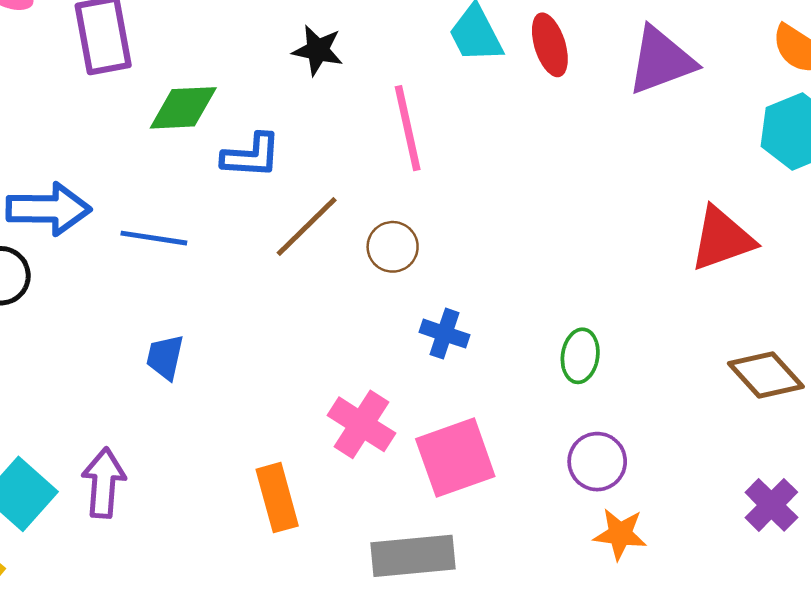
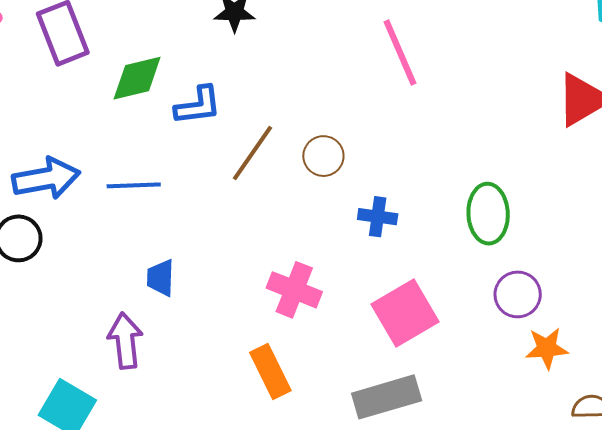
pink line: (408, 128) -> (400, 52), moved
green ellipse: (580, 356) -> (488, 214), size x1.4
pink cross: (361, 424) -> (294, 290), moved
purple arrow: (104, 483) -> (125, 341), moved

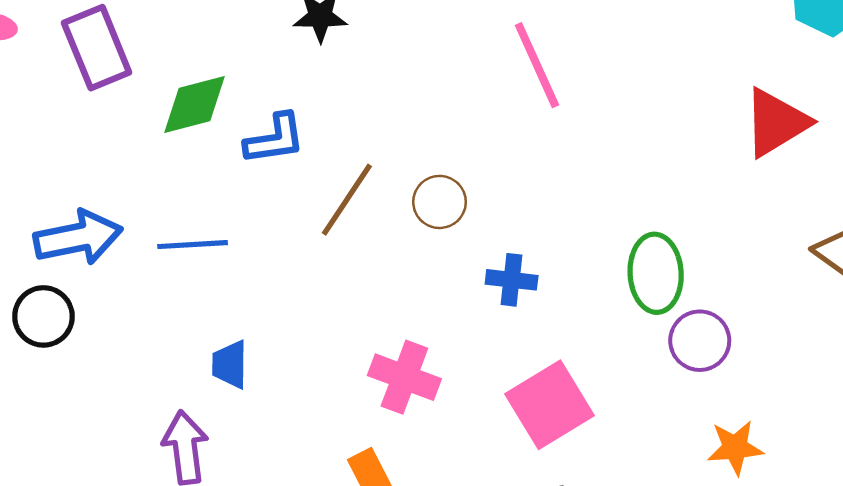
purple circle: (518, 294) -> (700, 341), moved

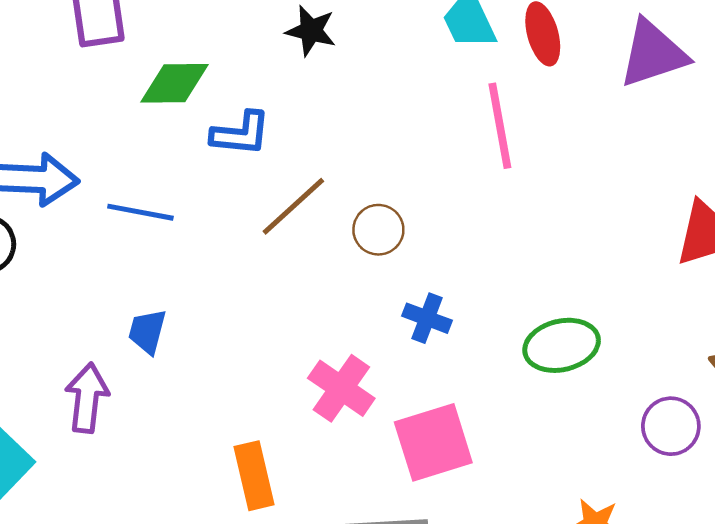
green ellipse: (656, 273) -> (562, 345), turned 66
purple circle: (700, 341) -> (671, 426), moved
pink cross: (404, 377) -> (341, 388), moved

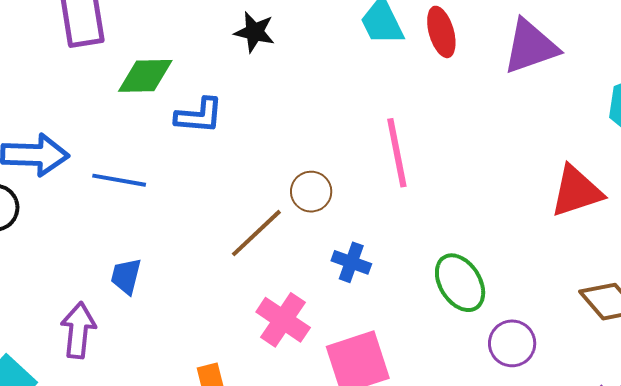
pink line: (500, 126) -> (397, 153), moved
brown line: (293, 206) -> (256, 233), moved
green ellipse: (562, 345) -> (460, 283), turned 72
purple circle: (671, 426) -> (512, 343), moved

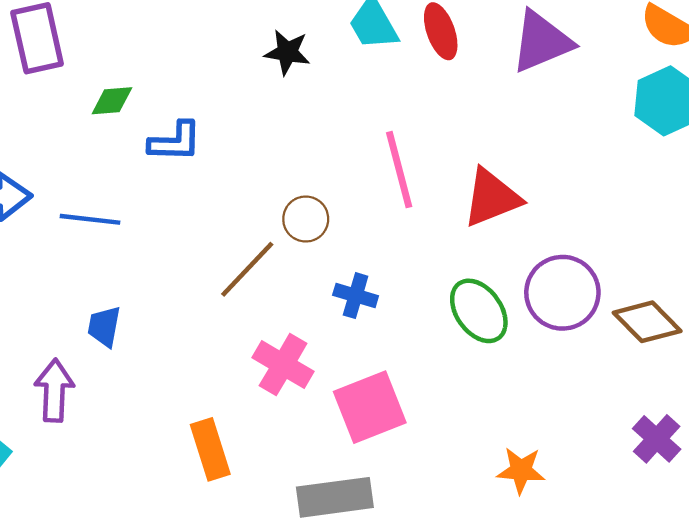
black star: (254, 32) -> (287, 52), moved
green diamond: (145, 76) -> (112, 101), size x0.7
red triangle: (576, 191) -> (492, 198), moved
purple circle: (512, 343) -> (562, 293), moved, size x1.4

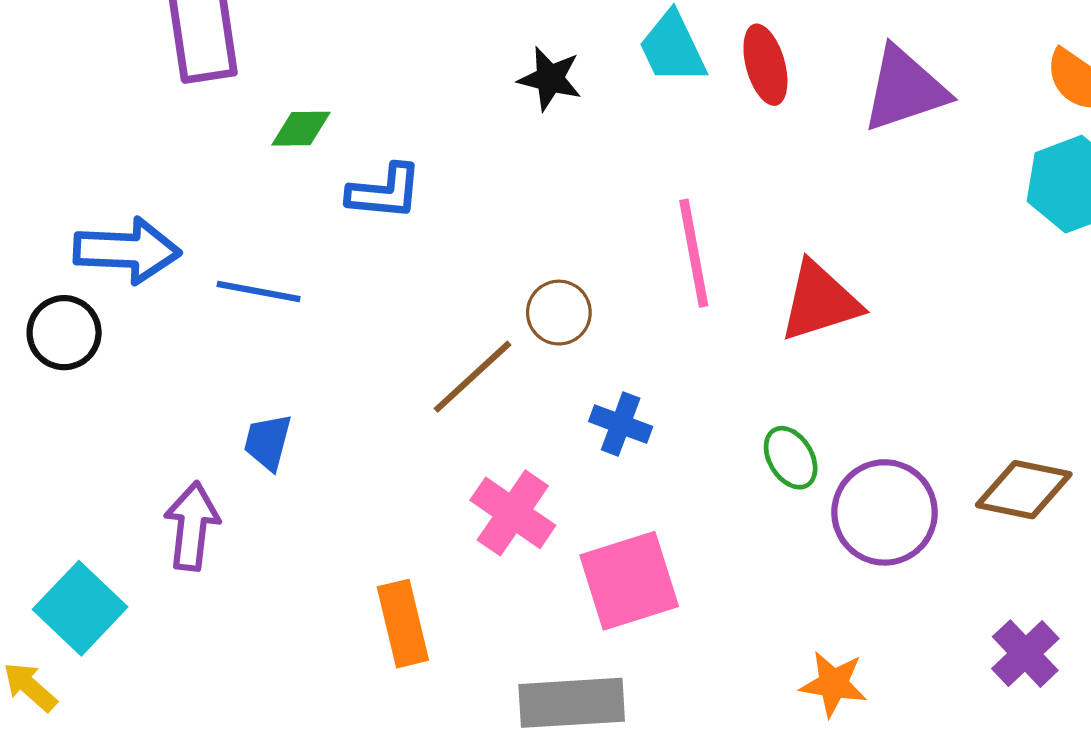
purple circle: (562, 293) -> (885, 512), moved
green ellipse: (479, 311) -> (791, 458), size x0.7
brown diamond: (647, 322) -> (1024, 490), turned -38

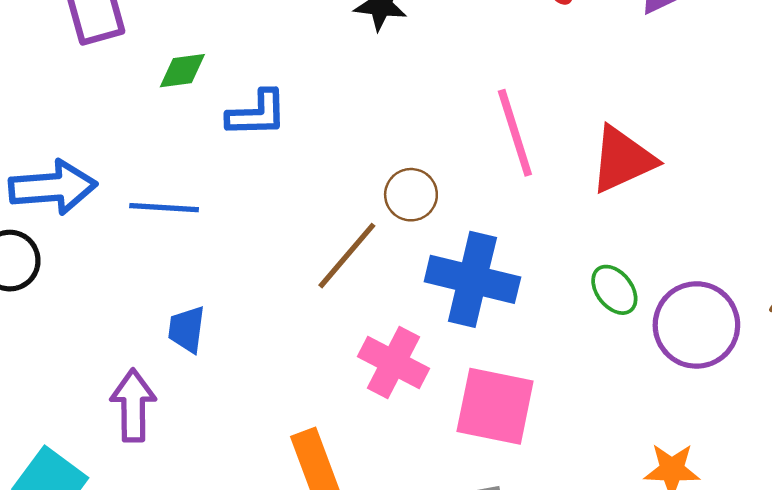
blue cross: (621, 424) -> (472, 279), size x1.8
pink square: (629, 581) -> (495, 406), turned 36

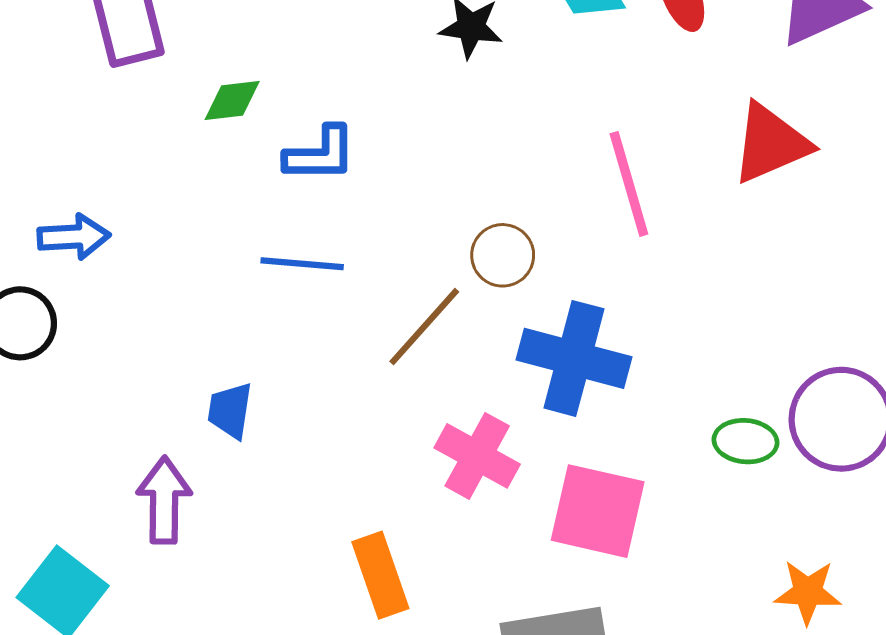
red triangle: (623, 160) -> (771, 143), moved
blue arrow: (53, 187) -> (74, 237), size x0.7
blue line: (164, 208) -> (302, 264), moved
green ellipse: (614, 290) -> (745, 441), moved, turned -48

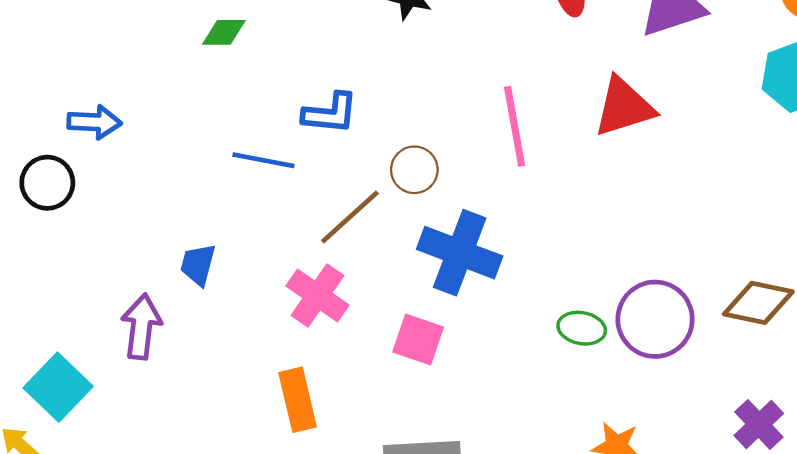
blue L-shape: (320, 154) -> (330, 113), moved
pink cross: (477, 456) -> (317, 295), moved
pink square: (598, 511) -> (418, 340), moved, size x0.7

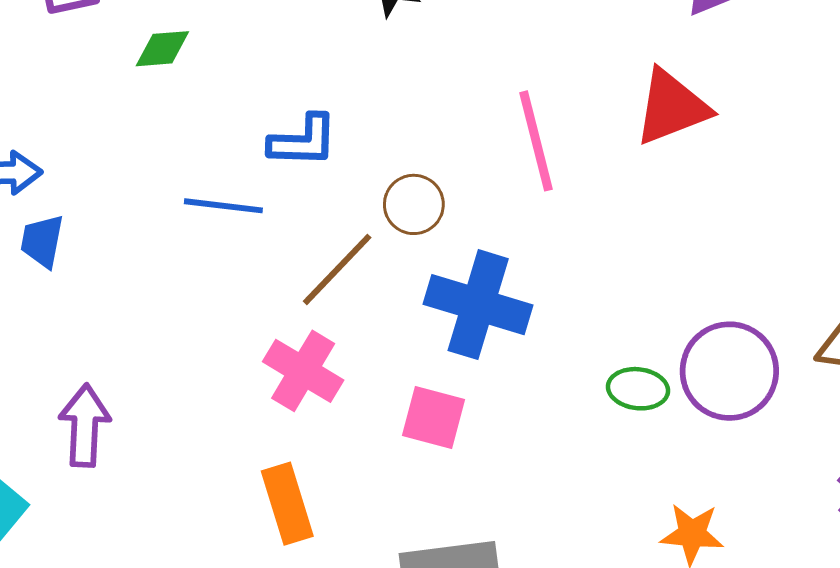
blue trapezoid: (198, 265) -> (42, 241), moved

